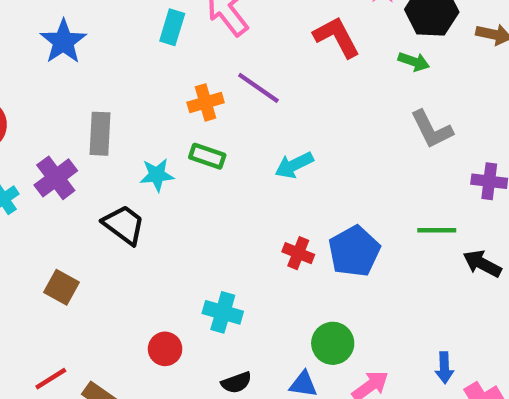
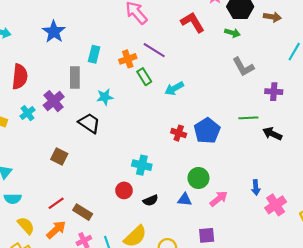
cyan rectangle: (172, 27) -> (94, 54), moved
green rectangle: (207, 156) -> (144, 77), moved, turned 42
red circle: (165, 349) -> (124, 190), moved

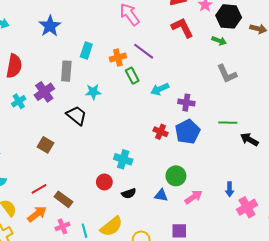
purple cross: (274, 92) -> (186, 103), moved

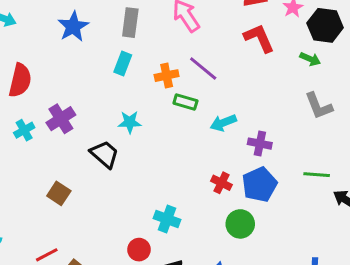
gray rectangle: (66, 71) -> (130, 23), moved
green rectangle: (132, 76) -> (185, 102), turned -49
green circle: (176, 176) -> (240, 224), moved

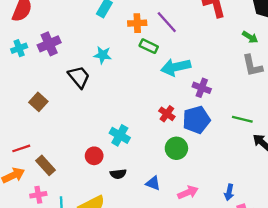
green arrow: (310, 59) -> (250, 37), moved
cyan arrow: (223, 123) -> (176, 67), size x1.4

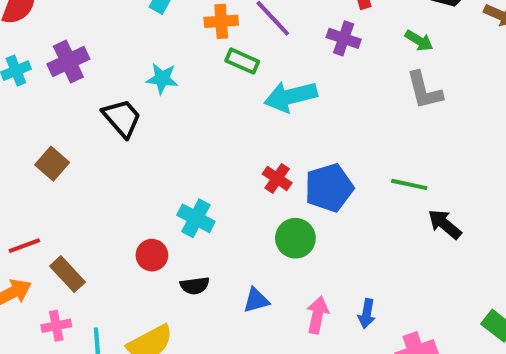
purple cross: (202, 88) -> (344, 38), moved
blue triangle: (153, 183) -> (256, 300), turned -35
pink arrow: (188, 192) -> (317, 315), turned -54
blue arrow: (229, 192) -> (367, 314), moved

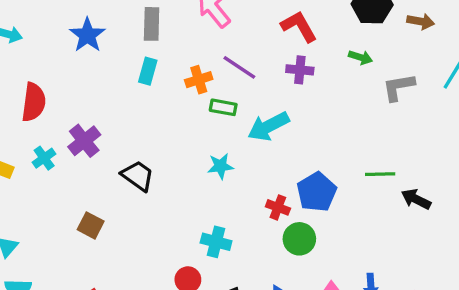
cyan star: (162, 79) -> (220, 166), moved
gray L-shape: (424, 90) -> (399, 87), moved, turned 108
red cross: (277, 178) -> (278, 207), moved

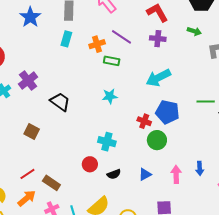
cyan arrow: (268, 126) -> (158, 78), moved
blue pentagon: (317, 192) -> (167, 112), turned -30

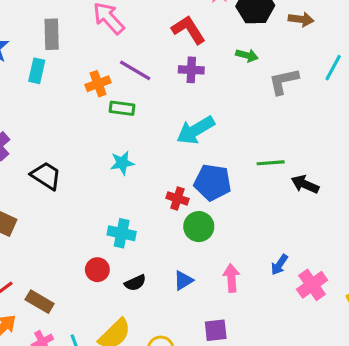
cyan rectangle: (66, 39) -> (37, 71), moved
blue arrow: (200, 168) -> (279, 265), moved, turned 40

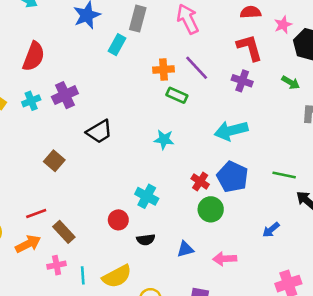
black trapezoid: (46, 176) -> (99, 132), turned 100
blue arrow: (279, 265) -> (271, 230), moved
pink arrow: (231, 278) -> (225, 259), turned -105

